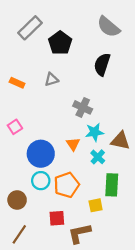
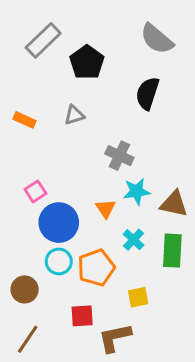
pink square: (15, 127) -> (35, 191), moved
cyan cross: (98, 157) -> (133, 240), moved
green rectangle: (112, 185) -> (172, 251), moved

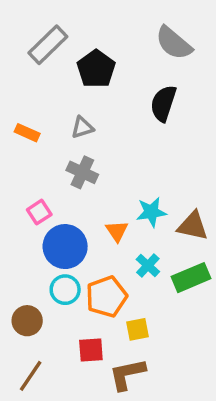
gray cross: (119, 156) -> (82, 172), moved
green rectangle: (172, 251) -> (191, 278), turned 64
yellow square: (138, 297) -> (138, 329), moved

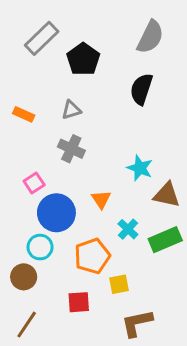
gray semicircle: (174, 43) -> (150, 37), turned -104
cyan star: (151, 212) -> (140, 168), moved, turned 30
cyan circle: (65, 290) -> (40, 247), moved
brown L-shape: (127, 374) -> (137, 323), moved

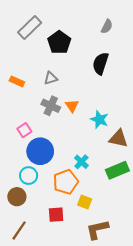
gray semicircle: (150, 37) -> (107, 26), size x0.6
orange triangle: (101, 199) -> (72, 106), moved
cyan cross: (128, 229) -> (81, 162), moved
yellow square: (119, 284) -> (85, 202), turned 32

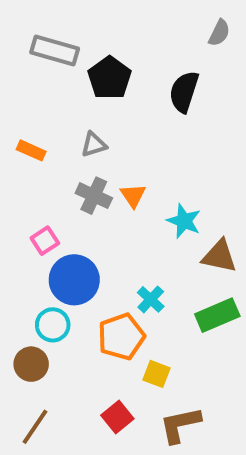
gray semicircle: (107, 26) -> (219, 33), moved
gray rectangle: (30, 27) -> (55, 51), turned 60
black semicircle: (100, 63) -> (184, 92), moved
red square: (56, 215) -> (117, 417), moved, turned -35

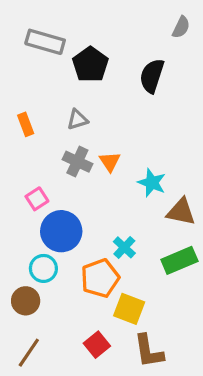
orange rectangle: (31, 150) -> (26, 124), turned 45
yellow square: (157, 374) -> (129, 309), size x1.4
brown L-shape: (180, 425) -> (149, 351), turned -87

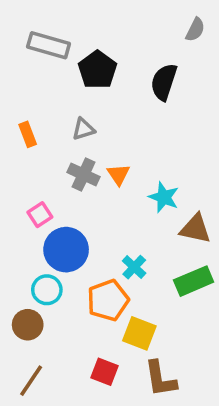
red square: (97, 345) -> (104, 372), turned -30

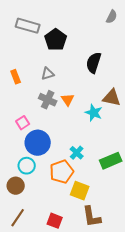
black semicircle: (164, 82) -> (94, 63), moved
brown triangle: (195, 229) -> (112, 98), moved
red square: (104, 372) -> (55, 221), moved

